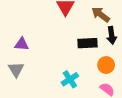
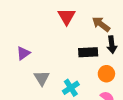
purple triangle: (22, 44) -> (23, 53), turned -40
gray triangle: (16, 69) -> (42, 78), moved

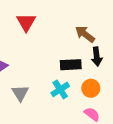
red triangle: (67, 17) -> (26, 22), moved
cyan cross: (71, 88) -> (60, 89), moved

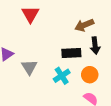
brown arrow: (85, 34) -> (84, 25), turned -60
gray triangle: (20, 93) -> (29, 67), moved

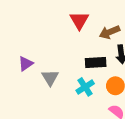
red triangle: (30, 14) -> (79, 21), moved

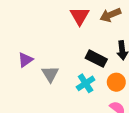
brown arrow: (110, 32) -> (110, 15), moved
black rectangle: (96, 62) -> (96, 59), turned 30

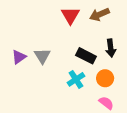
gray triangle: (50, 74) -> (42, 56), moved

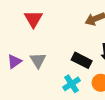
red triangle: (70, 16) -> (33, 19), moved

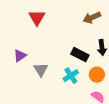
gray triangle: (38, 60) -> (41, 70), moved

